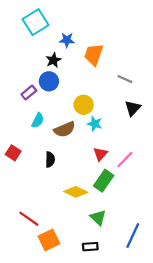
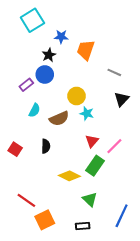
red square: (13, 153) -> (15, 149), moved

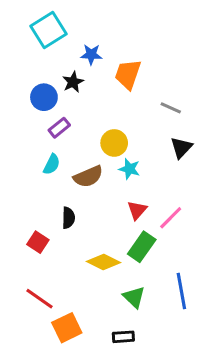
blue circle: (45, 75) -> (44, 97), moved
purple rectangle: (26, 85) -> (59, 128), moved
red square: (15, 149) -> (38, 242), moved
blue line: (122, 216) -> (181, 291), moved, turned -35

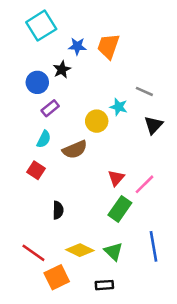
orange trapezoid: (128, 74) -> (108, 46), moved
cyan star: (129, 169) -> (119, 107), moved
black semicircle: (68, 218) -> (58, 210), moved
red square: (38, 242) -> (36, 170), moved
yellow diamond: (103, 262) -> (80, 250), moved

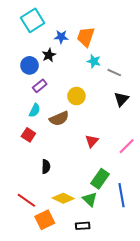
cyan star: (119, 107) -> (94, 61), moved
pink line: (144, 184) -> (127, 146), moved
green rectangle: (120, 209) -> (100, 179), moved

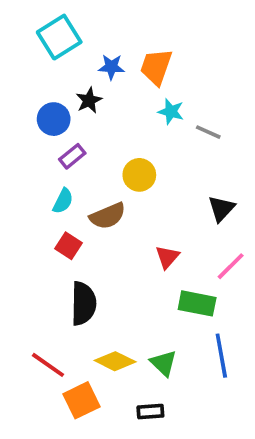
black triangle: (121, 99) -> (221, 208), moved
red square: (28, 135) -> (69, 246), moved
black semicircle: (46, 167) -> (83, 303), size x1.6
green rectangle: (100, 179) -> (197, 303), moved, turned 66

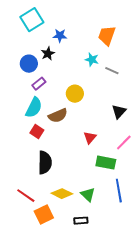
orange trapezoid: (156, 67) -> (107, 36), moved
cyan semicircle: (63, 201) -> (34, 108), size x1.5

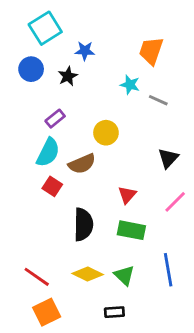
blue circle: (29, 64) -> (31, 69), moved
black semicircle: (45, 163) -> (83, 225), moved
green rectangle: (106, 163) -> (131, 230), moved
orange square: (44, 215) -> (47, 312), moved

